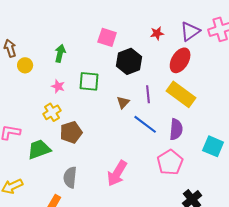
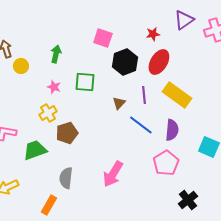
purple triangle: (190, 31) -> (184, 20), moved
red ellipse: (180, 60) -> (159, 62), moved

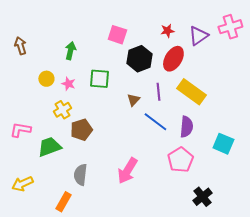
purple triangle: (184, 20) -> (198, 36), moved
yellow circle: (21, 66) -> (46, 79), moved

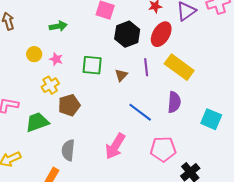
green arrow: (70, 51) -> (58, 26), turned 66
green square: (99, 79) -> (92, 65), moved
blue line: (155, 122) -> (140, 112), moved
pink pentagon: (180, 160) -> (163, 149), moved, turned 30

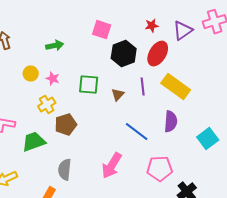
cyan square: (211, 119) -> (208, 139), turned 30

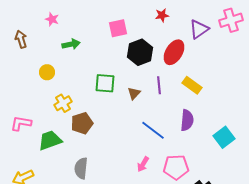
red star: (152, 26) -> (162, 15), moved
pink square: (102, 30) -> (118, 28), turned -30
pink star: (53, 79) -> (52, 19), moved
yellow rectangle: (176, 87) -> (192, 85), size x0.7
pink arrow: (112, 166) -> (143, 164), moved, size x0.6

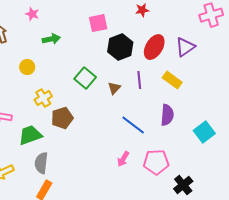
purple triangle: (199, 29) -> (185, 47), moved
green square: (105, 83) -> (85, 78), turned 35
gray semicircle: (81, 168) -> (41, 163), moved

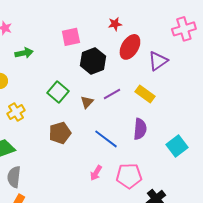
red ellipse: (154, 47) -> (130, 47), moved
purple line: (139, 80) -> (112, 94), turned 66
brown pentagon: (62, 118) -> (60, 133), moved

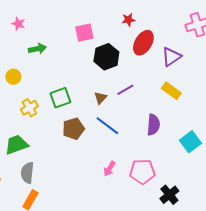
green square: (58, 92) -> (60, 98), moved, turned 30
yellow rectangle: (145, 94) -> (171, 91), moved
blue line: (106, 139) -> (107, 126), moved

